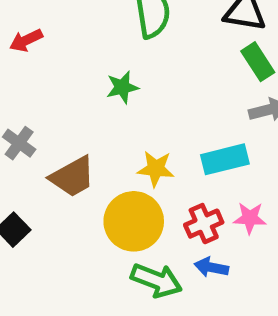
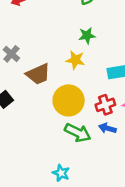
green star: (122, 87) -> (87, 36), moved
yellow star: (156, 169) -> (75, 60), moved

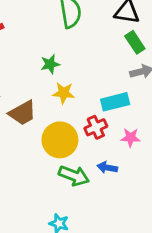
green star: (87, 36) -> (50, 64), moved
red cross: (105, 105) -> (96, 127), moved

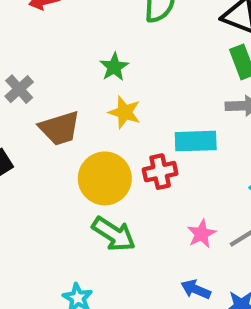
green star: (50, 64) -> (114, 67), turned -30
pink star: (131, 138) -> (201, 234), moved, turned 30
blue arrow: (107, 168) -> (196, 289), moved

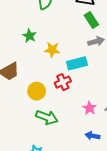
yellow star: (125, 112) -> (52, 50), moved
yellow circle: (105, 178) -> (37, 91), size x0.7

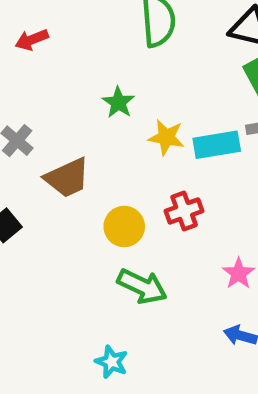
cyan rectangle: (77, 63) -> (217, 145), moved

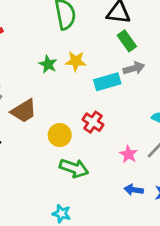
yellow star: (166, 137) -> (76, 61), moved
red cross: (184, 211) -> (93, 122), turned -30

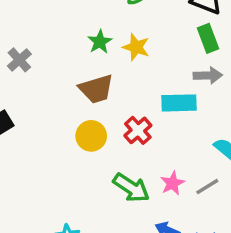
cyan rectangle: (107, 82) -> (179, 103), moved
brown trapezoid: (24, 111) -> (96, 89), moved
green arrow: (74, 168) -> (131, 188), moved

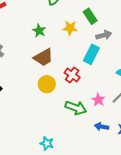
green rectangle: (208, 38) -> (90, 16), moved
yellow star: (136, 47) -> (70, 28), moved
cyan rectangle: (179, 103) -> (91, 54), turned -48

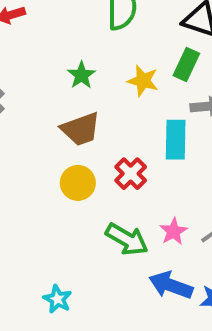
green rectangle: (90, 16) -> (186, 65), turned 49
cyan rectangle: (91, 54) -> (176, 140), turned -36
blue arrow: (102, 127) -> (171, 285), size x1.5

